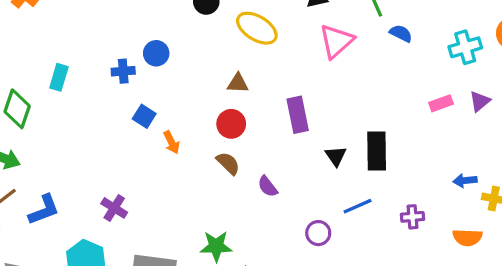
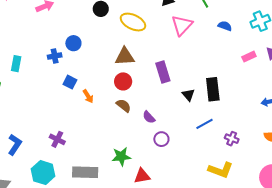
blue semicircle: (401, 33) -> (225, 26), moved
brown triangle: (238, 83) -> (125, 57), size x1.5
blue L-shape: (44, 210) -> (15, 145), turned -30
purple cross: (412, 217) -> (232, 139), moved, turned 32
purple circle: (318, 233) -> (161, 139), moved

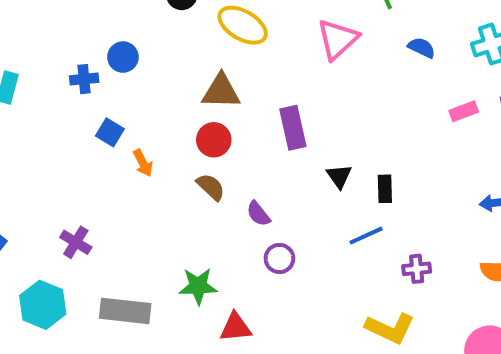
black rectangle: (213, 89) -> (385, 189), moved, size x0.6
purple cross: (232, 139) -> (417, 269), turned -32

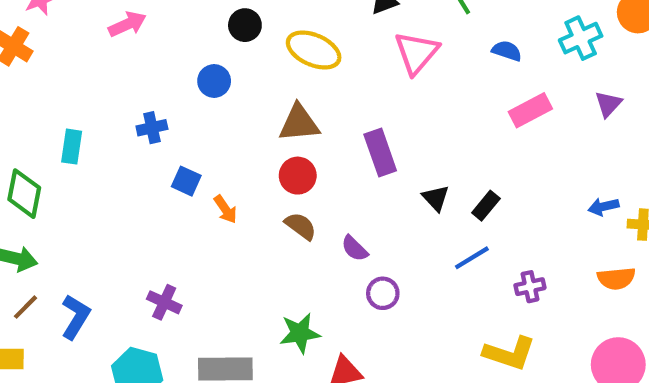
blue circle: (123, 57) -> (214, 81), moved
pink rectangle: (464, 111) -> (530, 110), moved, size x1.4
black rectangle: (385, 189) -> (486, 206), turned 48

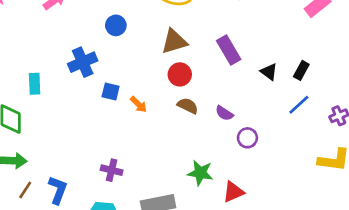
blue cross: (152, 128) -> (83, 62), size x1.5
green star: (300, 333) -> (200, 173), turned 30

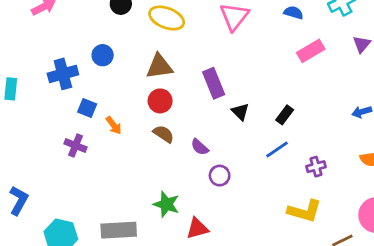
blue circle: (116, 25) -> (103, 55), moved
black triangle: (269, 72) -> (240, 112), moved
purple cross: (112, 170) -> (75, 145), moved

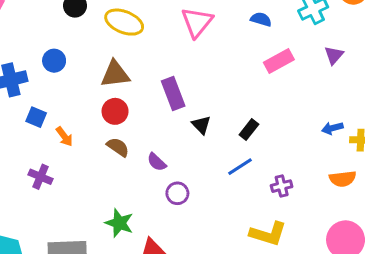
purple cross: (75, 145) -> (40, 177), moved

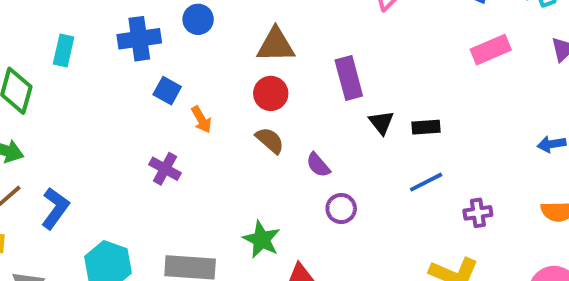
black rectangle: (249, 129) -> (426, 127), moved, turned 42

